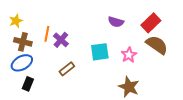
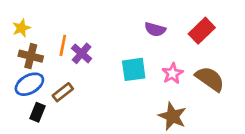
brown semicircle: (157, 45) -> (210, 79), moved
brown rectangle: (67, 69) -> (63, 92), moved

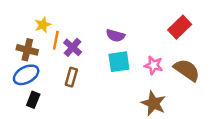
yellow star: (21, 28) -> (43, 25), moved
purple semicircle: (155, 29) -> (115, 36), moved
pink star: (172, 73) -> (153, 65), turned -30
brown rectangle: (63, 92) -> (71, 77), moved, turned -36

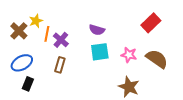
brown cross: (27, 50) -> (19, 31), moved, turned 30

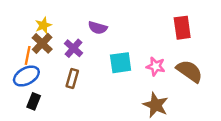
red rectangle: (151, 23) -> (182, 28), turned -54
purple semicircle: (97, 30) -> (98, 28), moved
brown cross: (19, 31) -> (42, 43), moved
orange line: (47, 34) -> (28, 55), moved

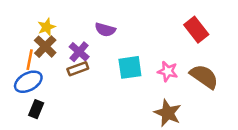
red rectangle: (182, 28) -> (196, 30), turned -30
brown rectangle: (72, 78) -> (78, 69), moved, turned 54

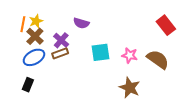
red rectangle: (196, 30) -> (166, 25), moved
orange line: (30, 60) -> (23, 24), moved
blue ellipse: (28, 82) -> (34, 57), moved

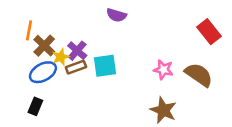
yellow star: (36, 21) -> (61, 57), moved
purple semicircle: (81, 23) -> (116, 15), moved
cyan square: (100, 52) -> (105, 66), moved

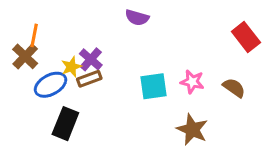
brown cross: (44, 46) -> (25, 56), moved
cyan square: (105, 66) -> (153, 86), moved
brown semicircle: (199, 75) -> (234, 88), size x0.7
black rectangle: (35, 106) -> (65, 124), moved, size x1.5

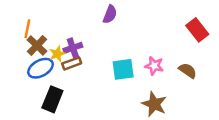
purple semicircle: (137, 18) -> (110, 14), turned -84
brown cross: (25, 56) -> (37, 45), moved
purple cross: (91, 59) -> (73, 48), turned 30

